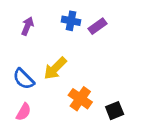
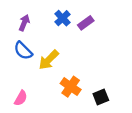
blue cross: (71, 21) -> (63, 18), turned 35
blue semicircle: (24, 79) -> (23, 51), moved

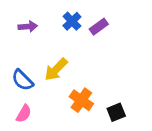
purple arrow: (24, 23) -> (28, 27), turned 63
blue semicircle: (23, 51) -> (22, 80), moved

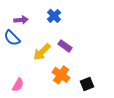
purple rectangle: (99, 27) -> (65, 46), moved, turned 72
blue semicircle: (22, 80) -> (12, 38), moved

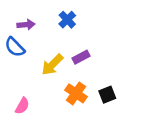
purple rectangle: (65, 46) -> (81, 57), turned -64
black square: (87, 84) -> (107, 95), moved

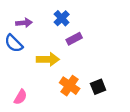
purple rectangle: (81, 57) -> (74, 39), moved
yellow arrow: (52, 65) -> (48, 59), turned -135

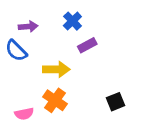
orange cross: (70, 86) -> (55, 100), moved
pink semicircle: (21, 97) -> (24, 114), turned 49

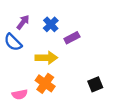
blue cross: (72, 21) -> (51, 24), moved
purple arrow: (28, 26) -> (23, 22), turned -48

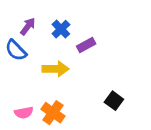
orange cross: (45, 83) -> (53, 113), moved
black square: (95, 84) -> (114, 101), turned -32

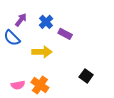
purple rectangle: (86, 45) -> (65, 34), turned 56

